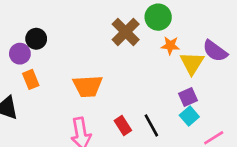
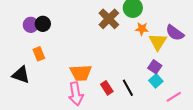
purple circle: (20, 54) -> (31, 25), moved
orange trapezoid: (88, 86) -> (81, 73), moved
purple square: (188, 97) -> (155, 67), turned -32

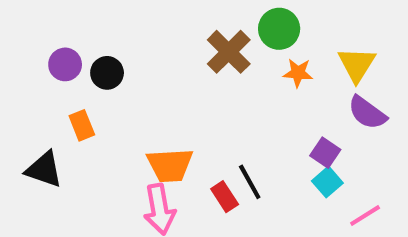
black circle: (43, 24) -> (107, 73), moved
purple semicircle: (175, 33) -> (367, 113), moved
yellow triangle: (158, 42) -> (357, 64), moved
black line: (128, 88) -> (250, 182), moved

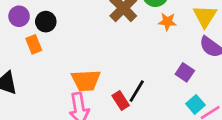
orange rectangle: (82, 125) -> (34, 44), moved
black line: (250, 182) -> (137, 91), turned 60
cyan square: (327, 182) -> (195, 104), moved

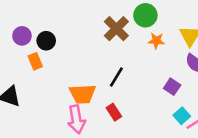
black line: (137, 91) -> (116, 77), moved

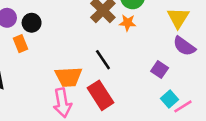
orange star: (156, 41) -> (128, 23), moved
black line: (116, 77) -> (103, 60), turned -65
red rectangle: (114, 112) -> (101, 95), size x1.6

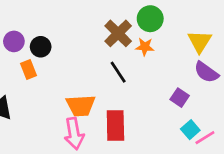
black line: (103, 60) -> (118, 72), moved
red rectangle: (101, 95) -> (115, 126), turned 32

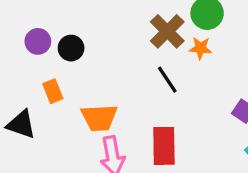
orange rectangle: (29, 69) -> (53, 91), moved
orange trapezoid: (81, 106) -> (99, 118), moved

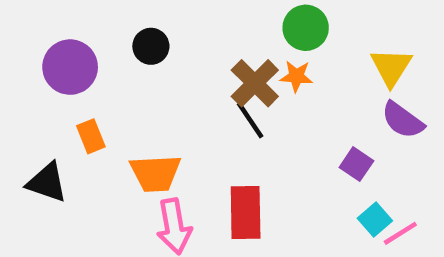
brown cross: (167, 31) -> (255, 83), moved
purple circle: (38, 41) -> (70, 67), size x1.5
black circle: (71, 48) -> (151, 46), moved

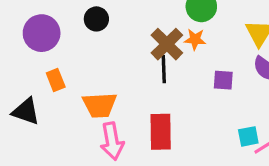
black line: (250, 120) -> (164, 69), turned 32
purple square: (356, 164) -> (223, 80), moved, turned -30
cyan square: (375, 219) -> (248, 136), turned 30

